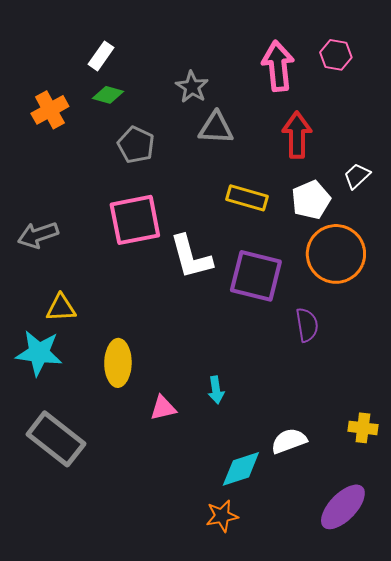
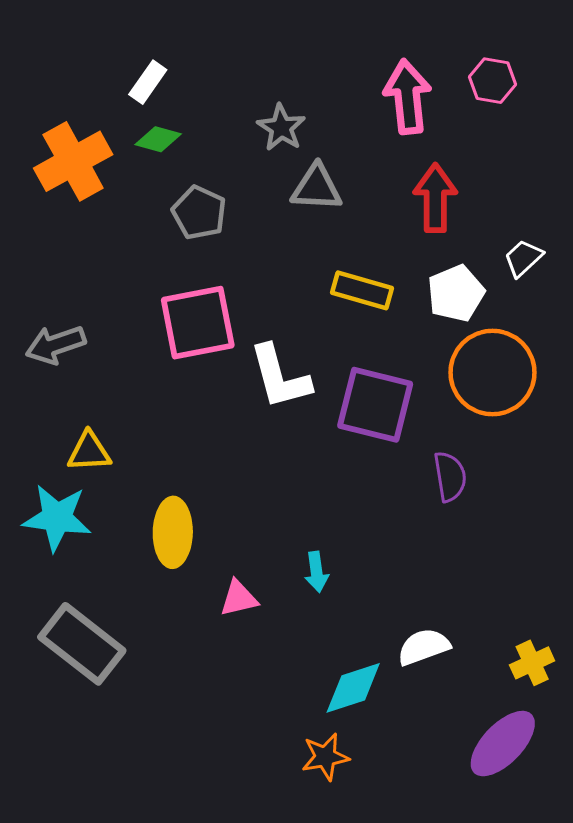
orange cross: (50, 110) -> (73, 161), size x1.4
yellow cross: (363, 428) -> (532, 663), moved, turned -32

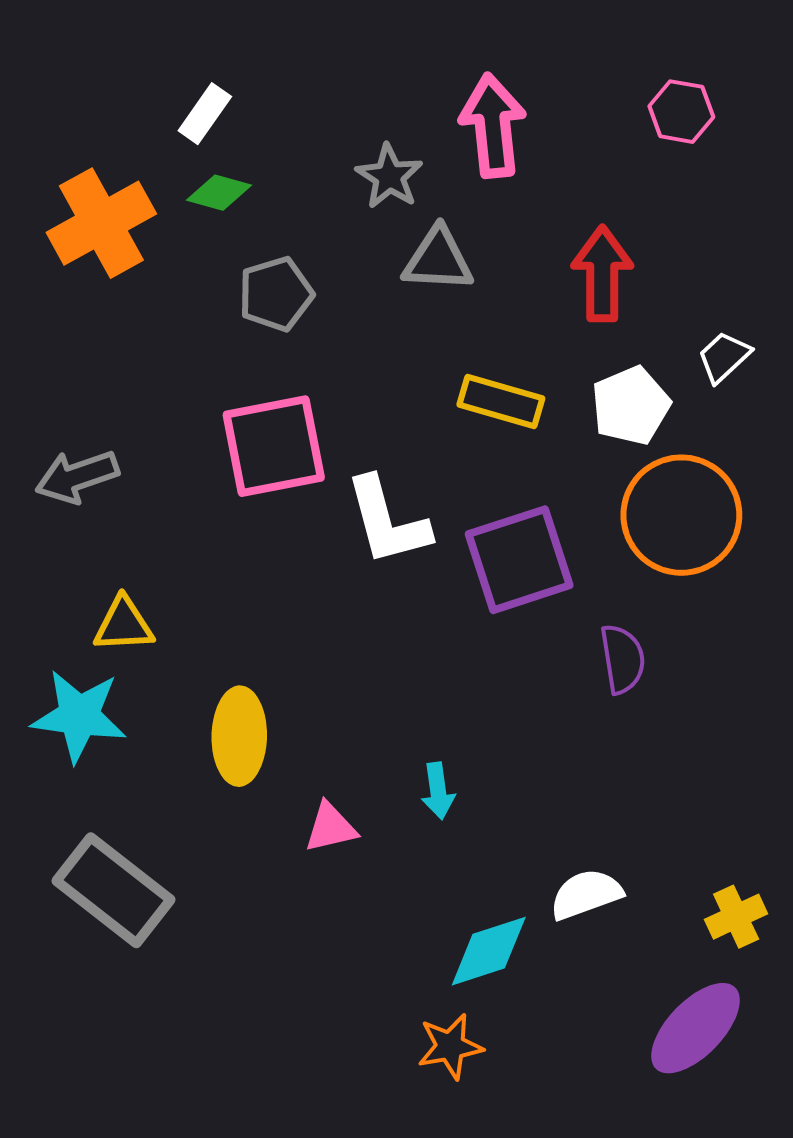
pink arrow: (407, 97) -> (493, 126), moved
gray pentagon: (199, 213) -> (276, 294), turned 30
purple square: (375, 405) -> (519, 560), turned -32

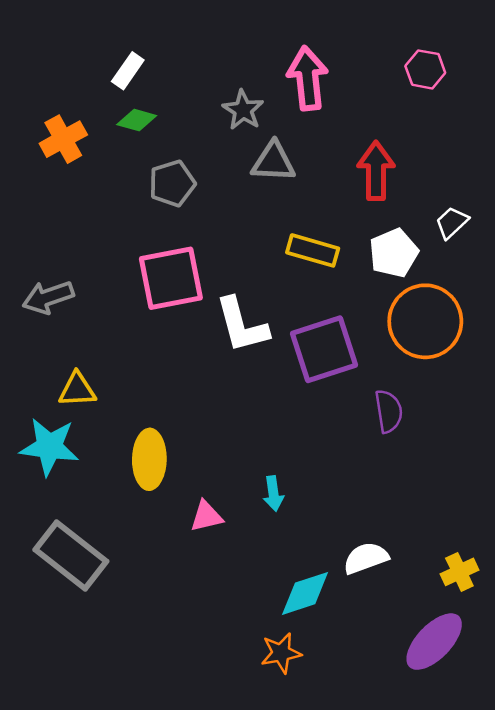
orange cross: (101, 223) -> (63, 139), size x0.7

